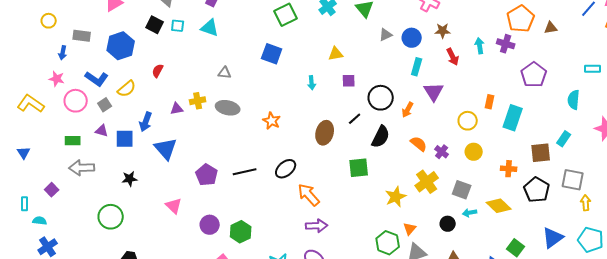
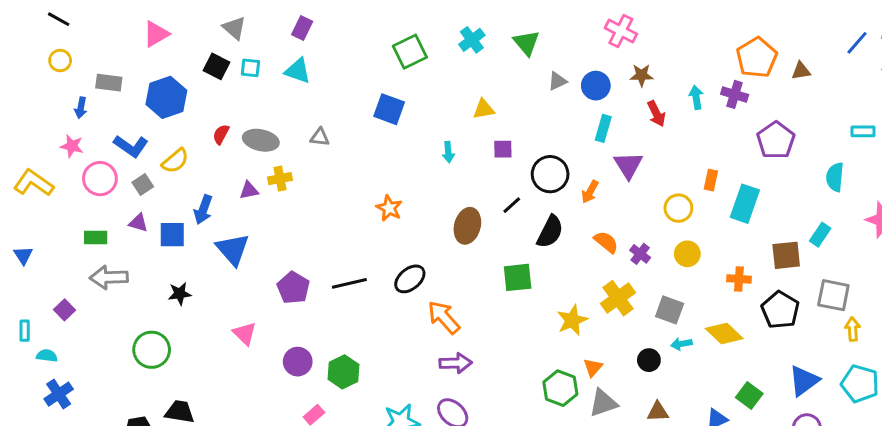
gray ellipse: (228, 108) -> (261, 140), moved

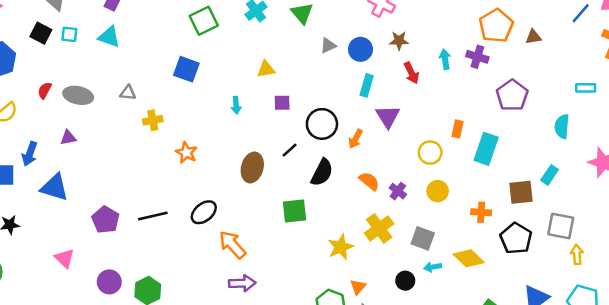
yellow cross: (280, 179) -> (153, 120), moved
blue triangle: (233, 249) -> (55, 187), turned -32

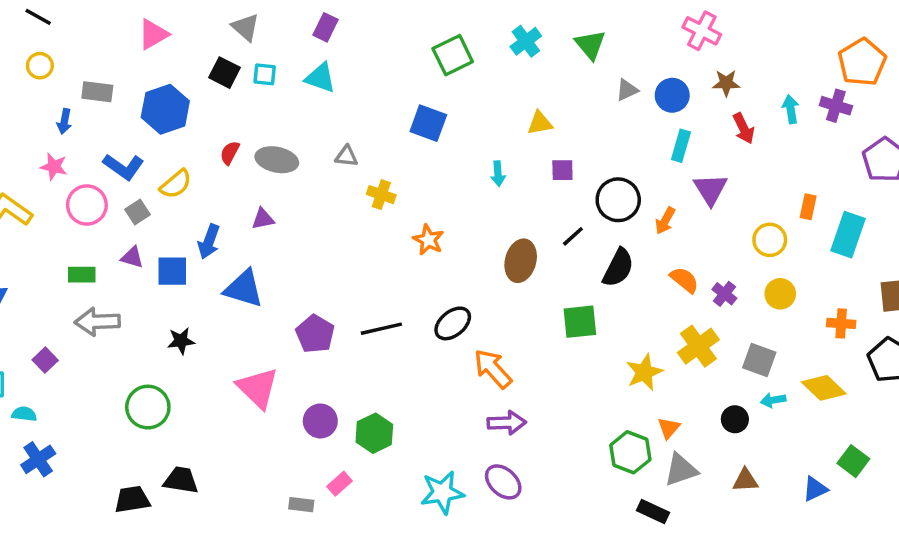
yellow cross: (153, 120) -> (381, 195), turned 30
pink triangle: (64, 258) -> (258, 388), size x1.5

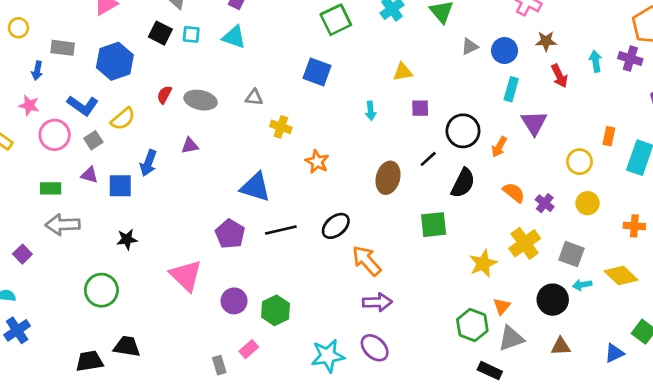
blue triangle: (244, 289) -> (255, 187), moved
black circle: (735, 419) -> (553, 300), size x1.5
gray rectangle: (301, 505) -> (219, 365), turned 66

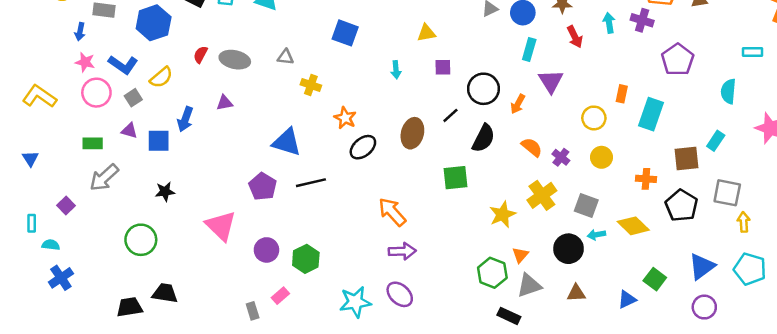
pink star: (29, 105) -> (85, 62), moved
gray arrow: (63, 225) -> (104, 178), turned -40
black ellipse: (336, 226) -> (363, 147), moved

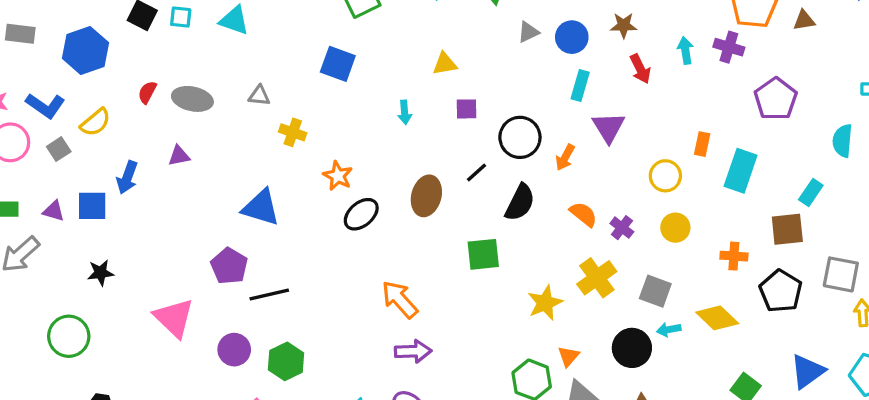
purple triangle: (129, 131) -> (54, 211), moved
cyan rectangle: (716, 141) -> (811, 193), moved
black line: (311, 183) -> (269, 294), moved

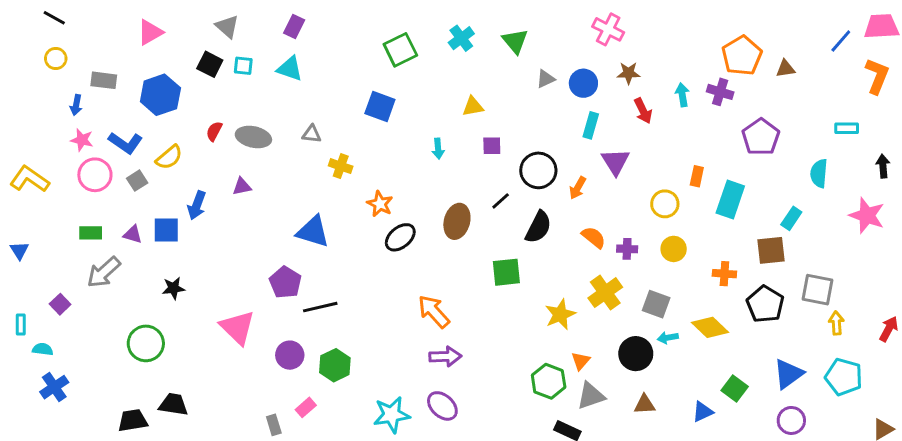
purple cross: (622, 228) -> (627, 249), turned -36

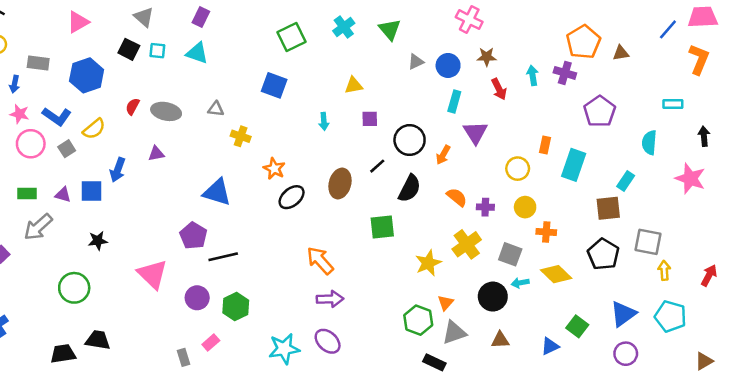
orange cross: (724, 274) -> (546, 232), moved

